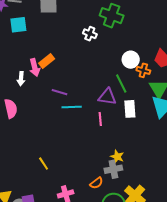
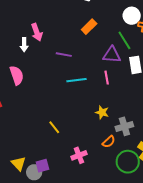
orange rectangle: (47, 61) -> (89, 27), moved
cyan line: (72, 107) -> (77, 80), moved
yellow star: (117, 157) -> (102, 112), moved

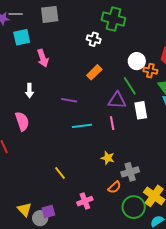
pink arrow: (37, 32) -> (43, 58), moved

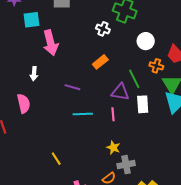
pink arrow: (43, 58) -> (50, 43), size x1.4
white circle: (137, 61) -> (146, 41), moved
yellow star: (108, 158) -> (113, 148), moved

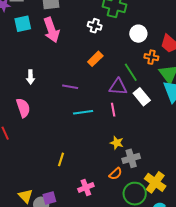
pink arrow: (50, 43) -> (51, 30), moved
white rectangle: (143, 104) -> (142, 97), turned -30
yellow line: (56, 159) -> (61, 159), turned 56

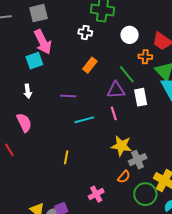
cyan square: (23, 24) -> (34, 61), moved
white rectangle: (142, 97) -> (141, 97), turned 36
yellow star: (117, 143) -> (121, 146), size x1.5
yellow line: (61, 159) -> (66, 157), moved

